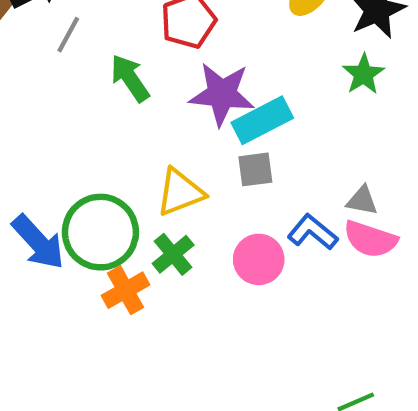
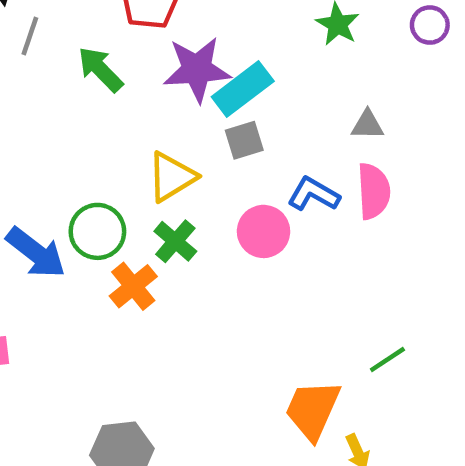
gray triangle: (362, 201) -> (367, 125), moved
green circle: (100, 232) -> (97, 231), size x0.7
pink semicircle: (370, 239) -> (374, 191), turned -102

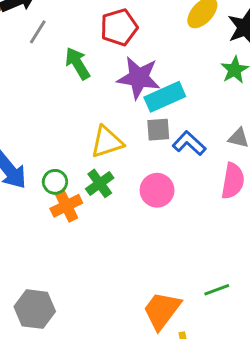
blue L-shape: (314, 194) -> (189, 143), moved
green circle: (97, 231) -> (55, 182), moved, size x0.7

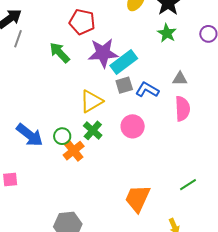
red pentagon: (119, 27) -> (82, 22), turned -30
gray line: (38, 32) -> (18, 39), moved
orange trapezoid: (162, 311) -> (138, 198), moved

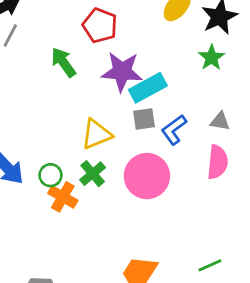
blue L-shape: (147, 90) -> (174, 130), turned -75
pink circle: (133, 126) -> (147, 176), size x1.4
orange cross: (74, 151) -> (63, 197), turned -30

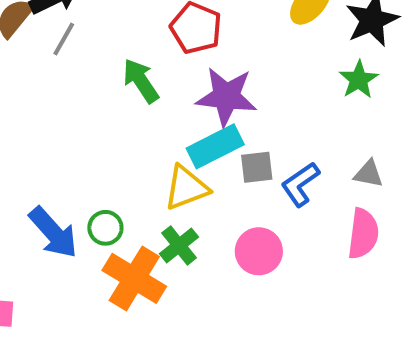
cyan rectangle: (148, 88) -> (215, 146), moved
green circle: (50, 175) -> (105, 228), moved
pink circle: (147, 176) -> (259, 251), size x0.7
orange cross: (63, 197) -> (134, 278), size x1.4

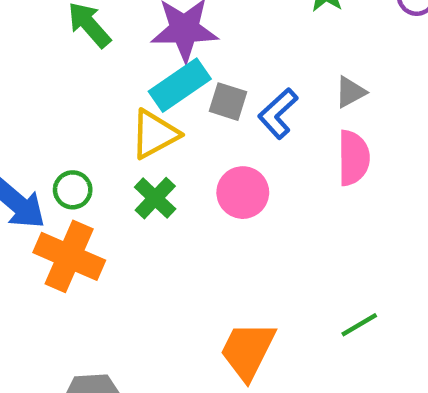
gray square: (257, 167) -> (228, 102), turned 32
gray triangle: (369, 174) -> (350, 92), turned -32
orange cross: (134, 278) -> (69, 256), moved

